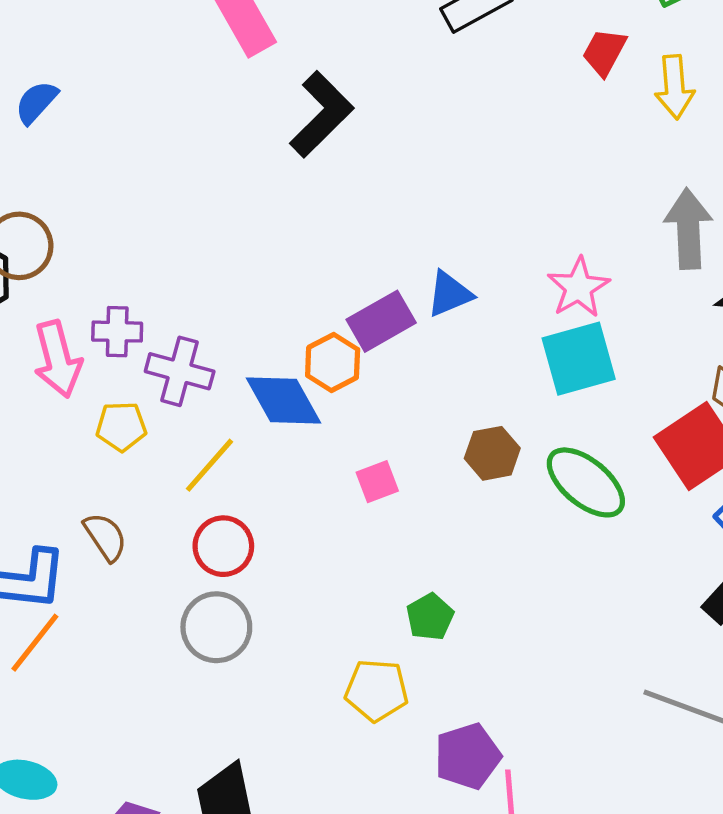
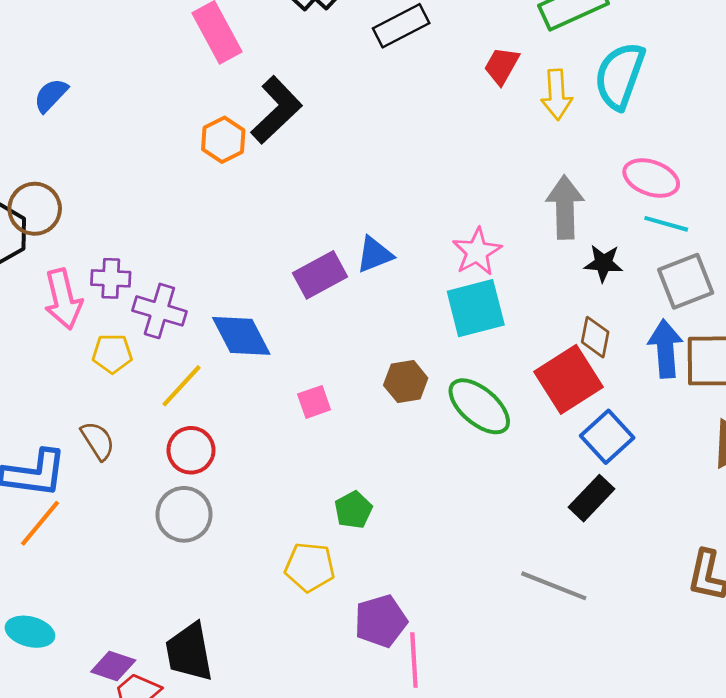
orange hexagon: (333, 362) -> (223, 140), moved

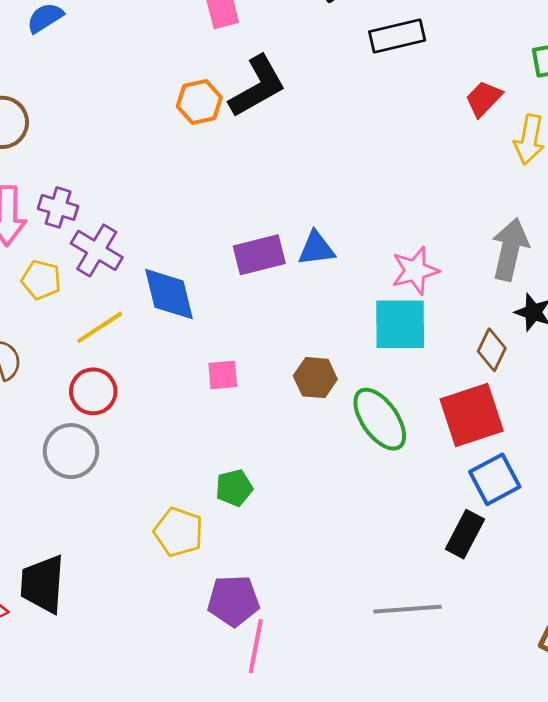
brown diamond: (595, 337) -> (492, 350), moved
black rectangle: (591, 498) -> (465, 534), turned -30
gray line: (554, 586) -> (408, 609), turned -40

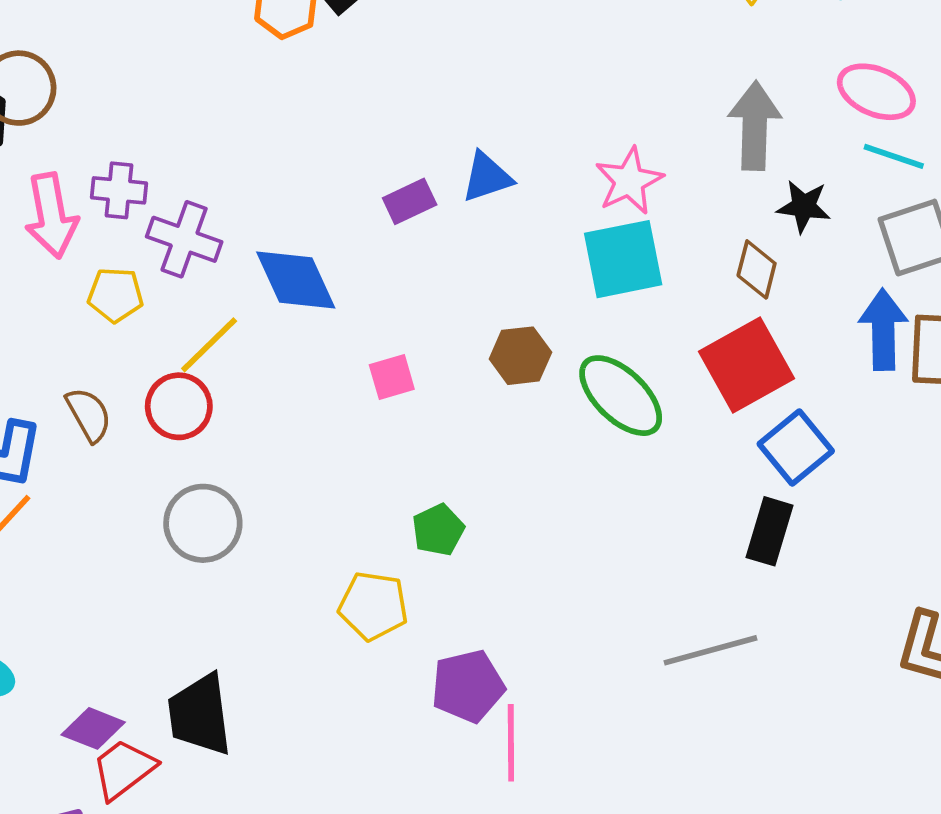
purple rectangle: (259, 255) -> (410, 201), size x0.7
red circle: (93, 391) -> (179, 406), moved

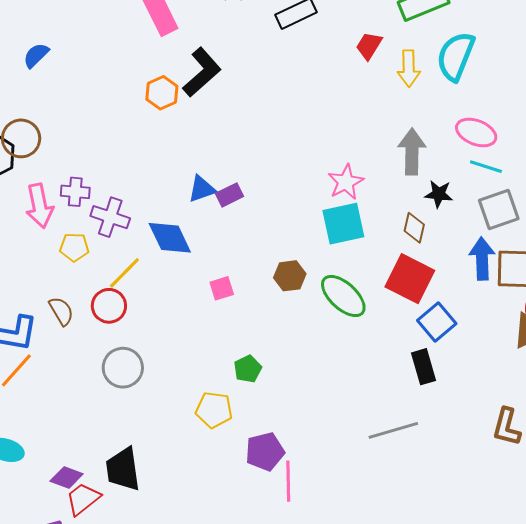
blue triangle: (487, 177) -> (202, 189), moved
red square: (747, 365) -> (410, 279), turned -33
black rectangle: (770, 531) -> (424, 367), turned -32

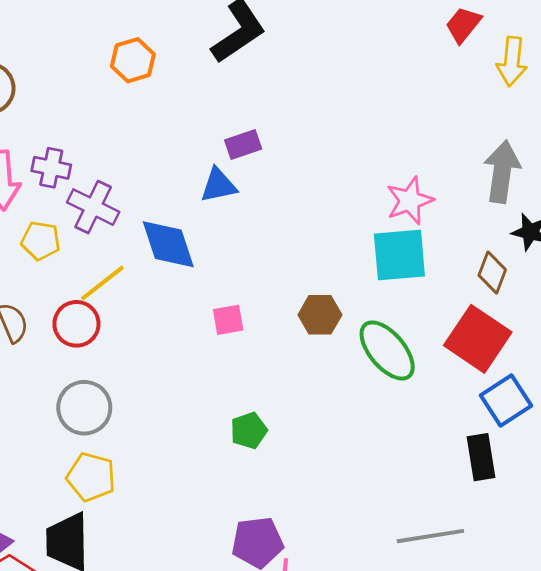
orange hexagon: (162, 93) -> (133, 60), moved
purple rectangle: (230, 195) -> (243, 145), moved
yellow pentagon: (214, 410) -> (91, 477), moved

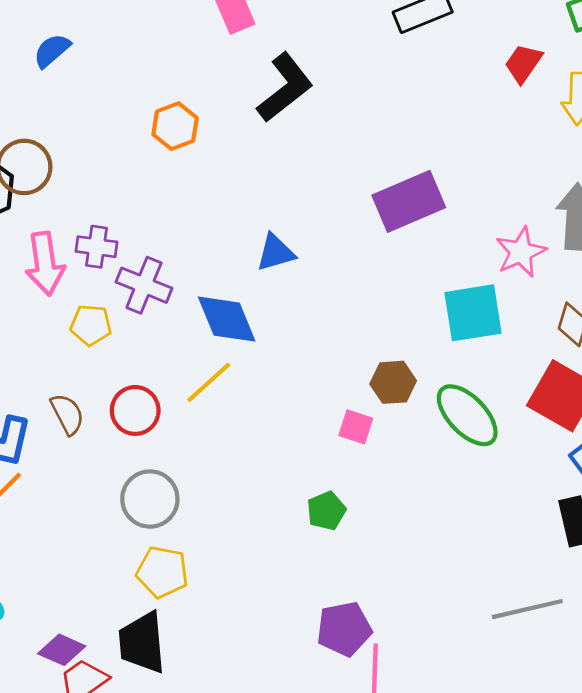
purple rectangle: (243, 145) -> (409, 201), moved, size x1.8
pink star: (410, 201) -> (521, 252), moved
yellow line: (102, 283) -> (209, 382), moved
pink square: (228, 320) -> (356, 427), moved, turned 32

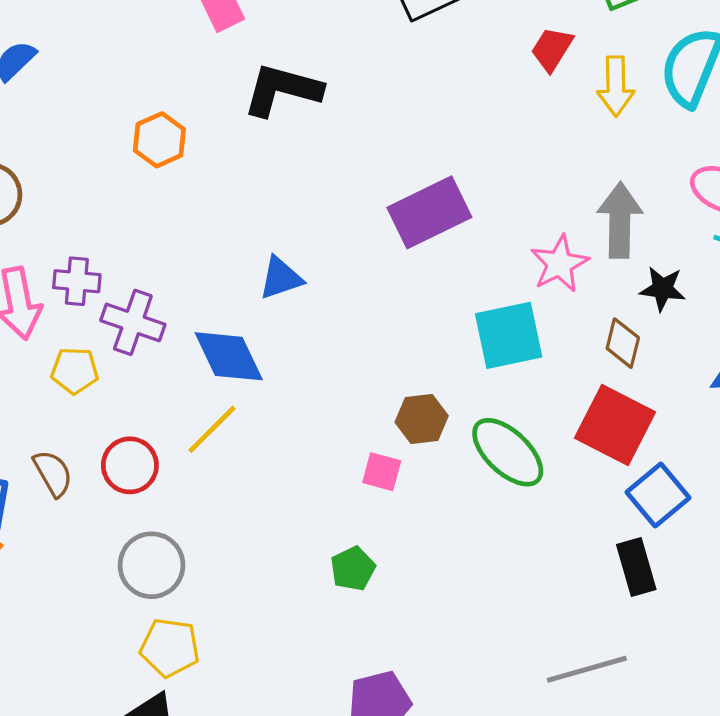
black L-shape: (285, 88) -> (282, 90), turned -124

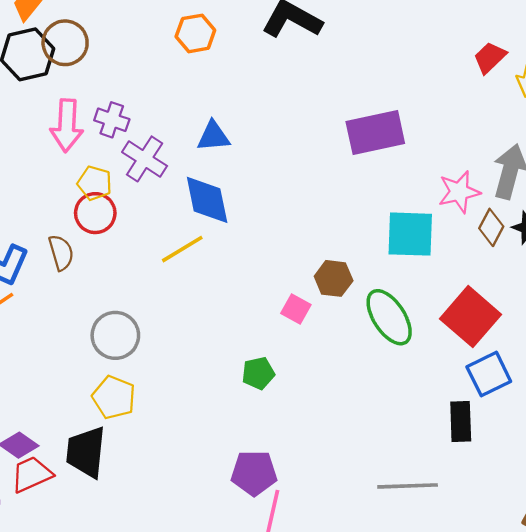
red trapezoid: (552, 49) -> (490, 57), moved
blue triangle: (281, 278) -> (213, 136), moved
brown diamond: (623, 343) -> (491, 227), moved
red circle: (130, 465) -> (95, 213), moved

